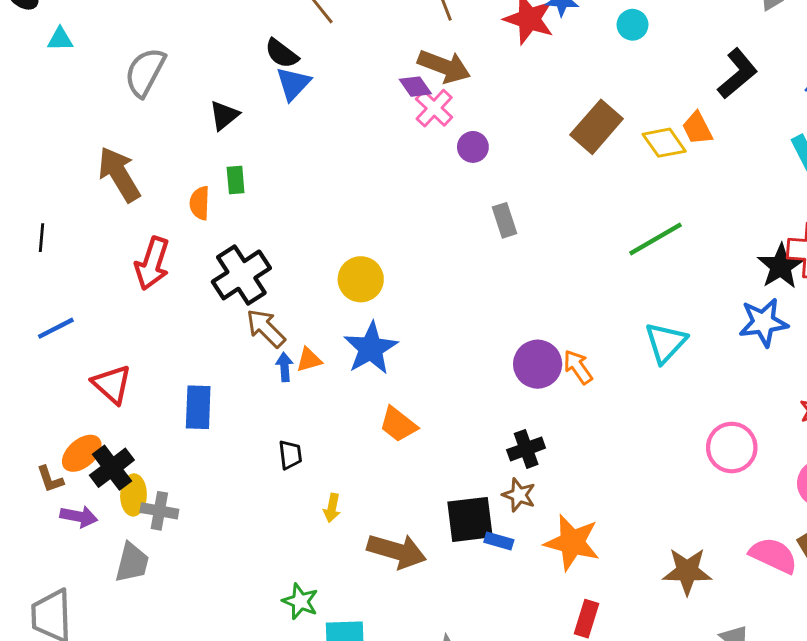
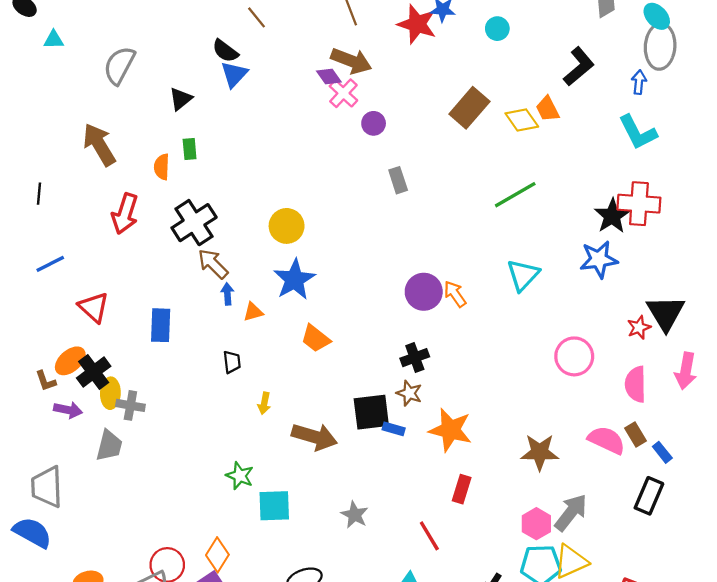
orange triangle: (309, 360) -> (253, 312), moved

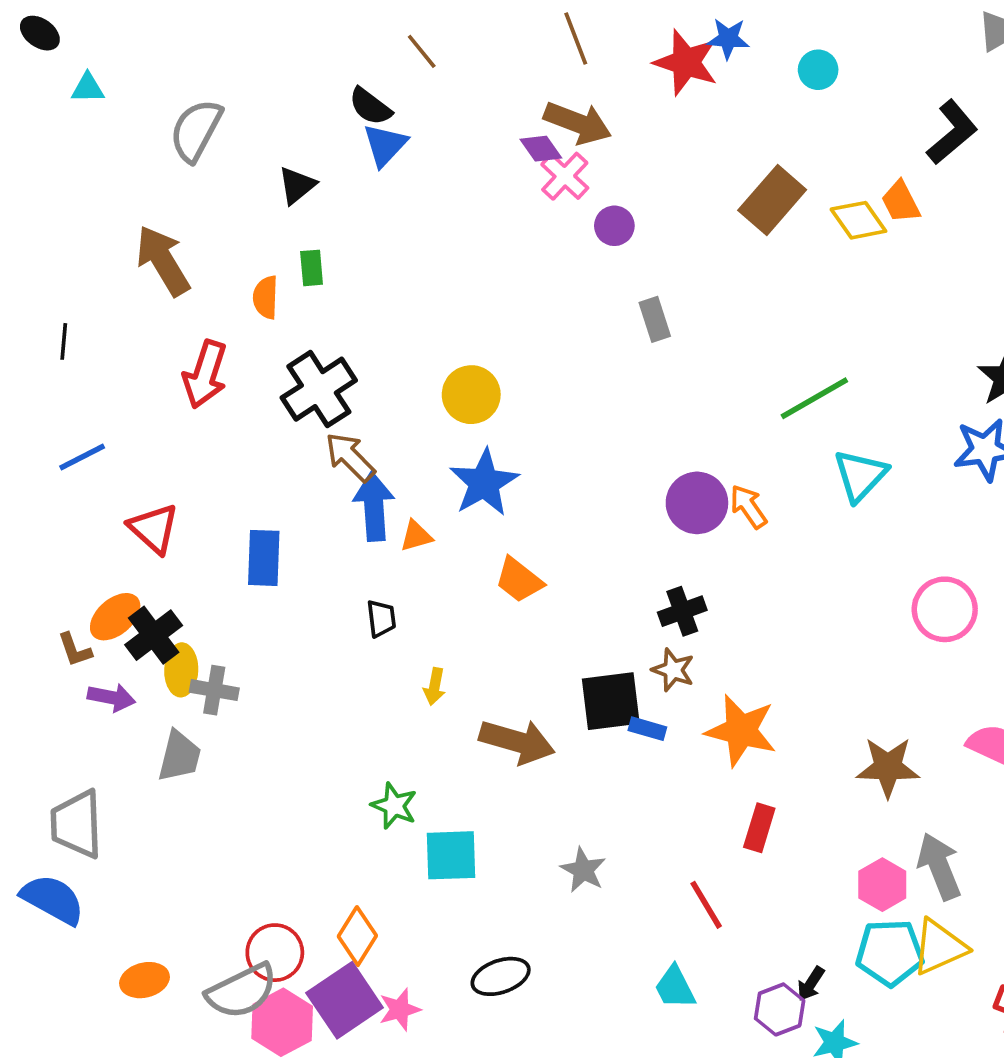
green line: (515, 195) -> (814, 398), moved
blue arrow: (227, 294) -> (374, 507), size x1.8
gray arrow: (571, 512) -> (939, 866), turned -60

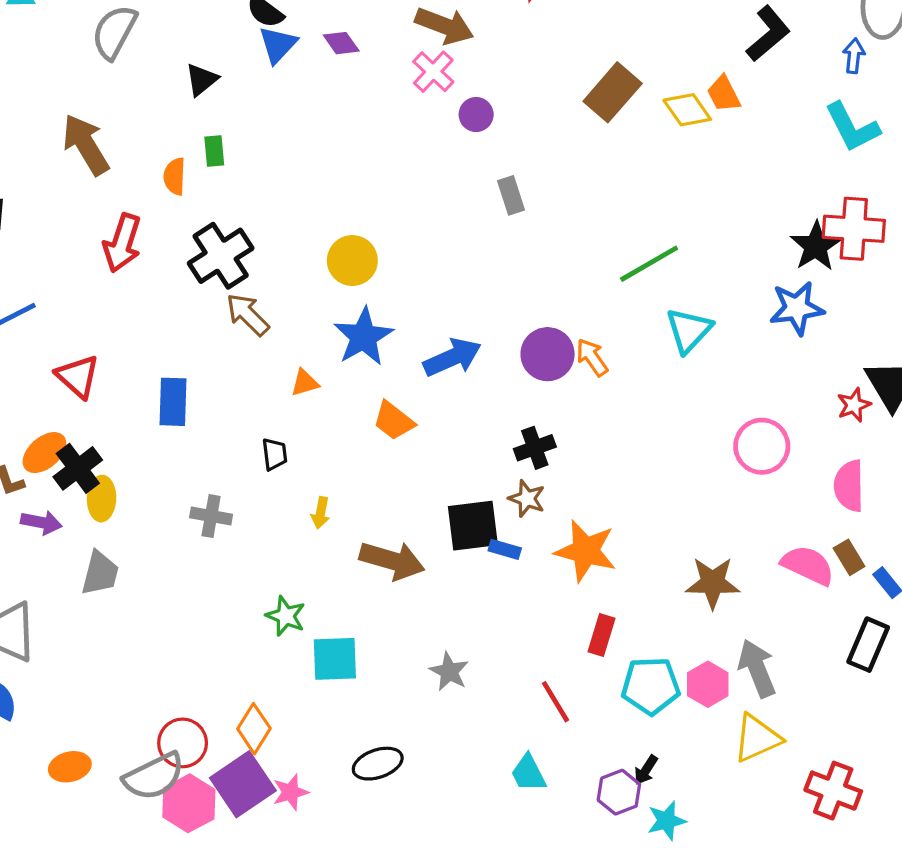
purple diamond: (541, 149) -> (341, 43), moved
blue arrow: (374, 507) -> (452, 357), moved, turned 70
gray cross: (214, 690) -> (211, 516), moved
cyan pentagon: (890, 953) -> (651, 686), moved

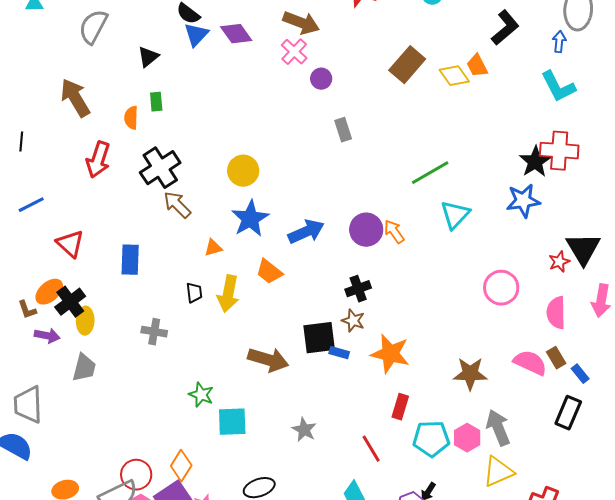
purple diamond: (341, 43) -> (236, 34), size x1.4
yellow arrow: (321, 513) -> (228, 294), moved, size x1.8

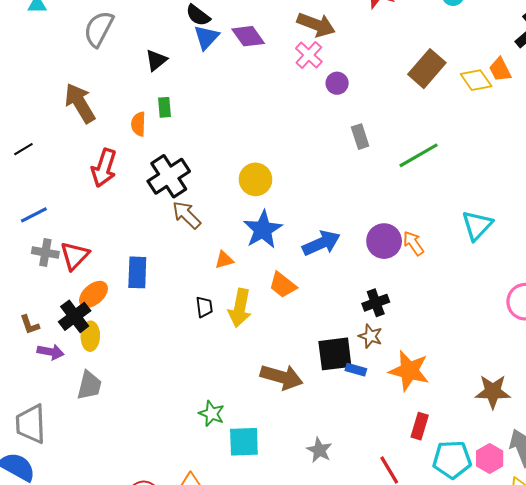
black line: (21, 142) -> (23, 149), turned 54
green line: (430, 173) -> (419, 155), moved
red triangle: (70, 244) -> (75, 256), turned 32
orange ellipse: (49, 292) -> (93, 294), moved
gray cross: (154, 332) -> (45, 253), moved

